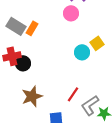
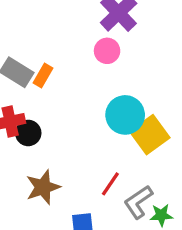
yellow square: (97, 43) -> (150, 135), moved, size x1.6
cyan circle: (82, 52) -> (125, 115), size x1.5

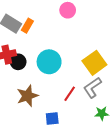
cyan circle: (125, 115) -> (49, 62), moved
gray L-shape: (138, 202) -> (92, 88), moved

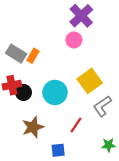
yellow square: (94, 63) -> (90, 81), moved
gray L-shape: (92, 88) -> (102, 106), moved

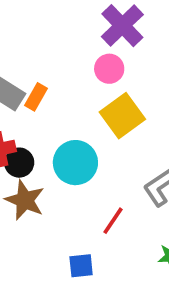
yellow square: (90, 81) -> (122, 116), moved
brown star: (33, 127) -> (25, 200), moved, turned -30

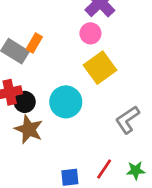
orange rectangle: (36, 97) -> (34, 43), moved
red line: (113, 221) -> (104, 169), moved

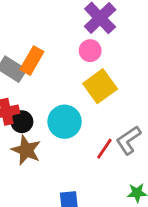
orange rectangle: (34, 43) -> (32, 61), size x1.4
red line: (104, 169) -> (104, 149), moved

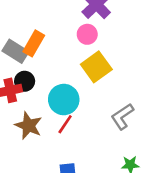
black circle: (22, 122) -> (25, 81), moved
red line: (104, 149) -> (65, 124), moved

